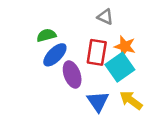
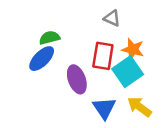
blue ellipse: (55, 55) -> (42, 59), moved

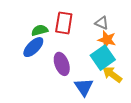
gray triangle: (112, 18) -> (102, 23), moved
red rectangle: (103, 56) -> (64, 23), moved
yellow arrow: (139, 107) -> (112, 74), moved

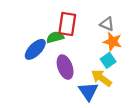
green semicircle: (40, 30) -> (55, 37), moved
cyan square: (103, 58) -> (108, 60), size x0.6
yellow arrow: (112, 74) -> (101, 78), moved

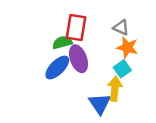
blue ellipse: (35, 49) -> (57, 68), moved
purple ellipse: (65, 67) -> (79, 59), moved
yellow arrow: (101, 78) -> (115, 89), turned 60

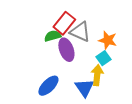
red rectangle: (76, 28) -> (64, 23), turned 30
gray triangle: (121, 28) -> (80, 32), moved, size x1.5
blue ellipse: (57, 68) -> (48, 86), moved

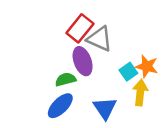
green semicircle: (53, 36) -> (66, 79), moved
orange star: (108, 40) -> (147, 66), moved
yellow arrow: (97, 75) -> (140, 93), moved

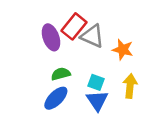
purple ellipse: (83, 61) -> (51, 37), moved
orange star: (147, 66) -> (123, 50), moved
cyan square: (128, 72) -> (96, 82), moved, turned -35

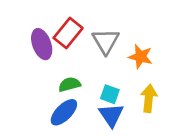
red rectangle: (74, 26) -> (68, 33), moved
gray triangle: (92, 36) -> (106, 41), turned 35
purple ellipse: (51, 37) -> (42, 44), moved

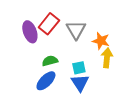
cyan square: (110, 94) -> (79, 68), turned -32
yellow arrow: (149, 98) -> (107, 58), moved

